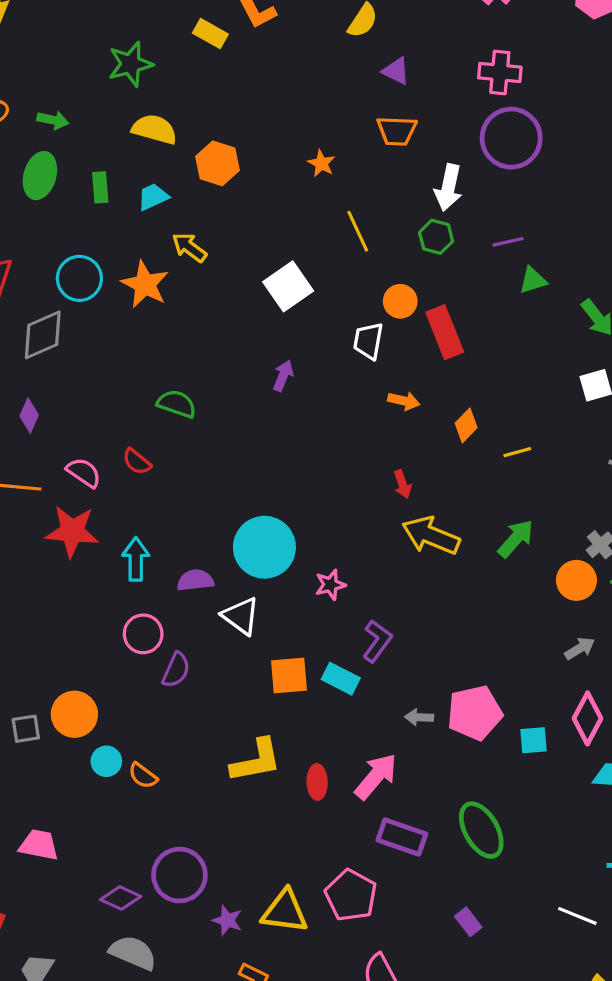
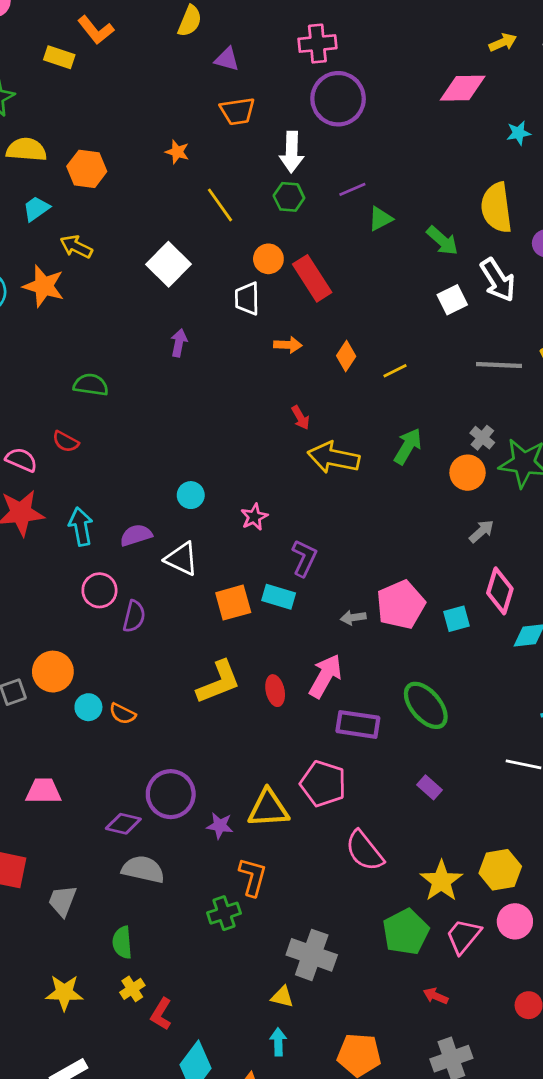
cyan circle: (264, 547) -> (191, 495), size x0.5

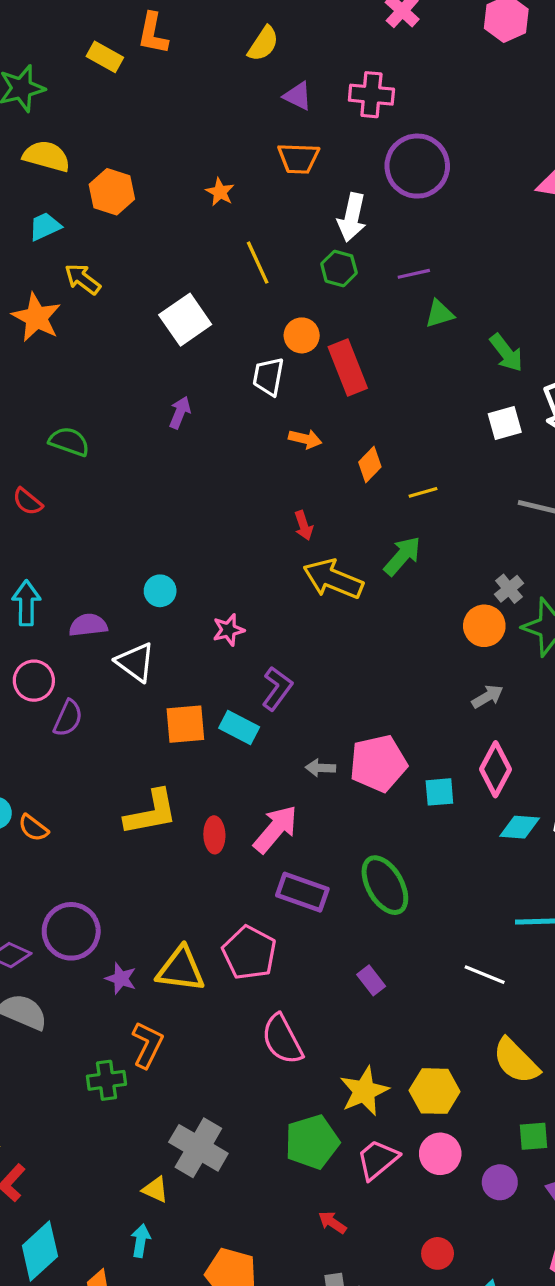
orange L-shape: (96, 30) -> (153, 33), turned 39
pink cross: (317, 44) -> (371, 95), moved
green arrow: (408, 446) -> (402, 556), moved

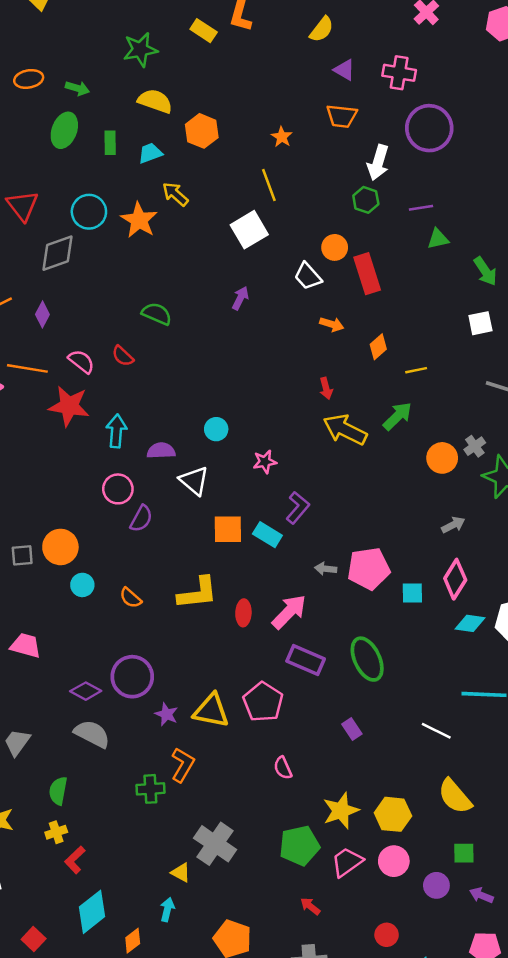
yellow line: (258, 263) -> (269, 185), moved
white trapezoid: (268, 377) -> (308, 276), turned -56
orange circle: (484, 626) -> (442, 458), moved
orange semicircle: (33, 828) -> (131, 598), moved
pink semicircle: (282, 1039) -> (283, 768), size x0.6

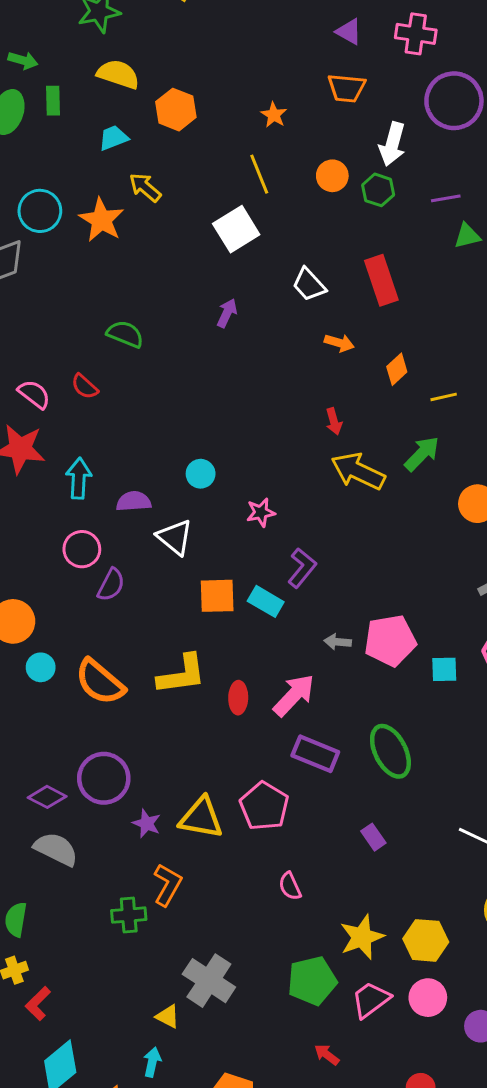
green rectangle: (110, 143) -> (53, 101), moved
orange circle: (335, 247) -> (332, 176), moved
orange semicircle: (131, 598) -> (100, 682), size x1.8

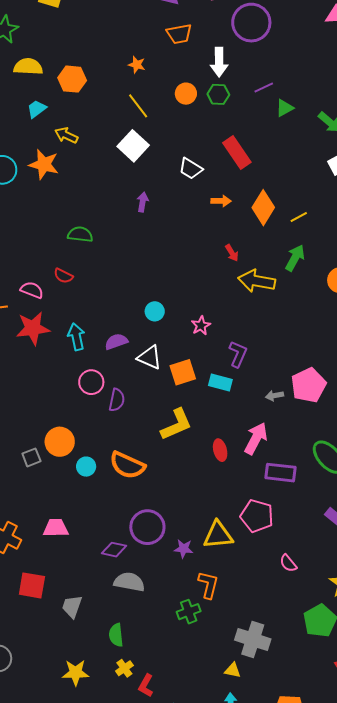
orange diamond: (397, 369) -> (263, 208), size x1.6
orange square: (217, 596) -> (183, 372), moved
yellow L-shape: (182, 674) -> (176, 425), moved

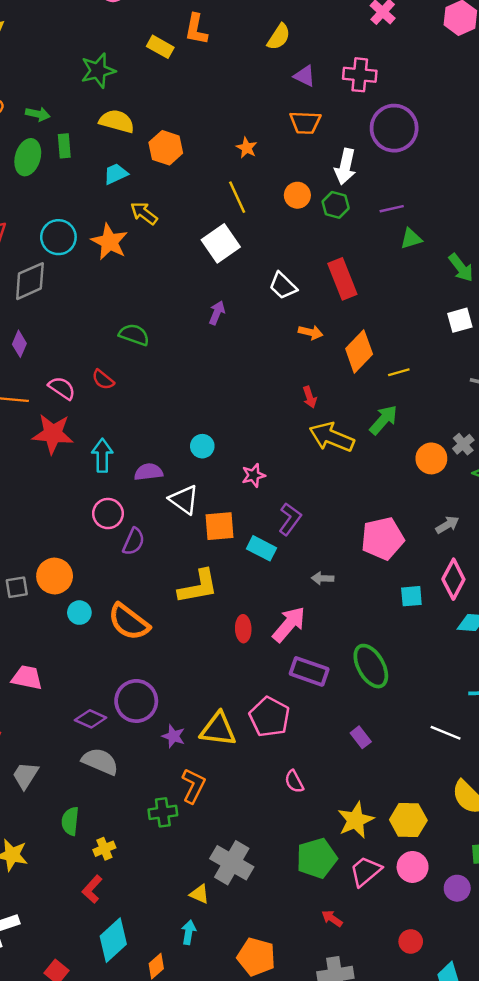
pink pentagon: (308, 385) -> (382, 538), moved
yellow cross: (124, 668) -> (104, 849), moved

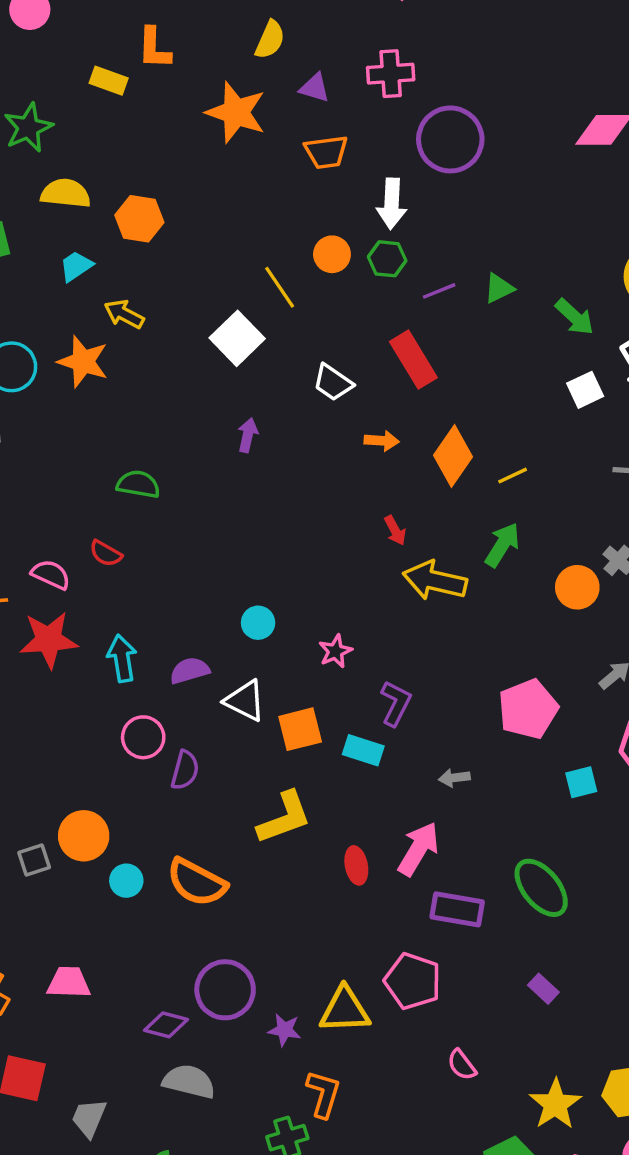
orange star: (247, 148) -> (236, 112), moved, size x2.0
yellow line: (237, 197) -> (280, 287), moved
purple line: (392, 209) -> (439, 291), moved

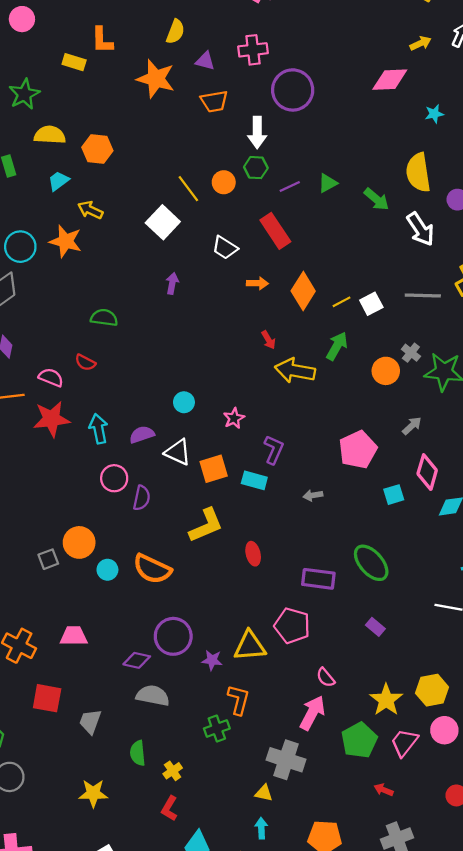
orange circle: (332, 254) -> (224, 182), moved
white square: (585, 390) -> (371, 304), moved
pink arrow: (418, 849) -> (312, 713), moved

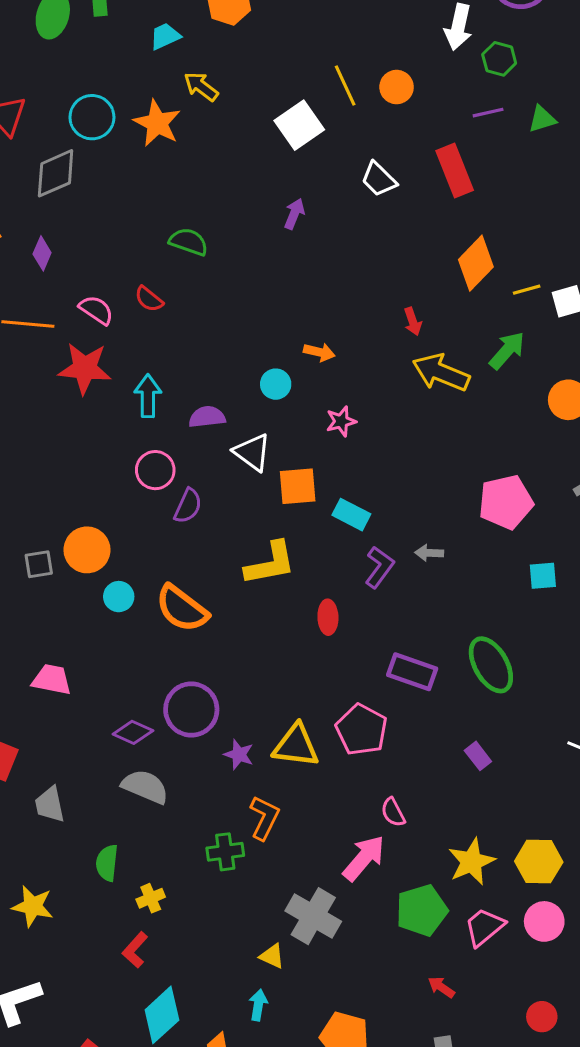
green hexagon: (256, 168) -> (499, 59), moved
orange arrow: (257, 283) -> (319, 352), moved
purple L-shape: (274, 450) -> (379, 567), moved
gray trapezoid: (90, 722) -> (50, 805), turned -44

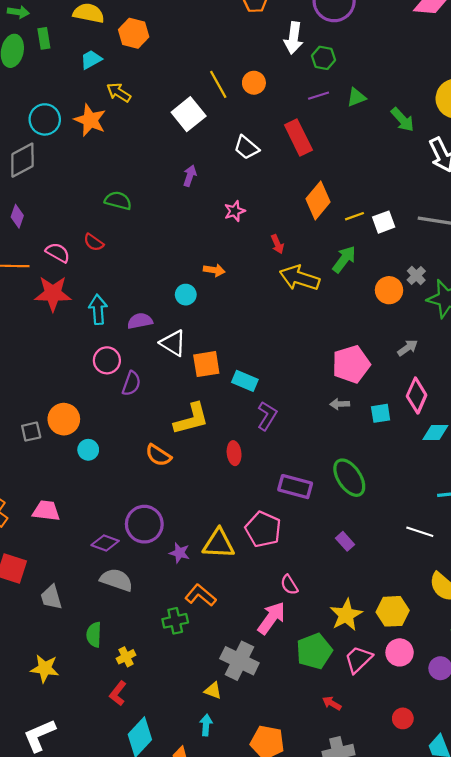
pink star: (341, 421) -> (235, 211), moved
gray arrow: (429, 553) -> (340, 404), moved
orange semicircle: (182, 609) -> (158, 455), moved, size x0.7
orange L-shape: (264, 818) -> (200, 595), turned -72

